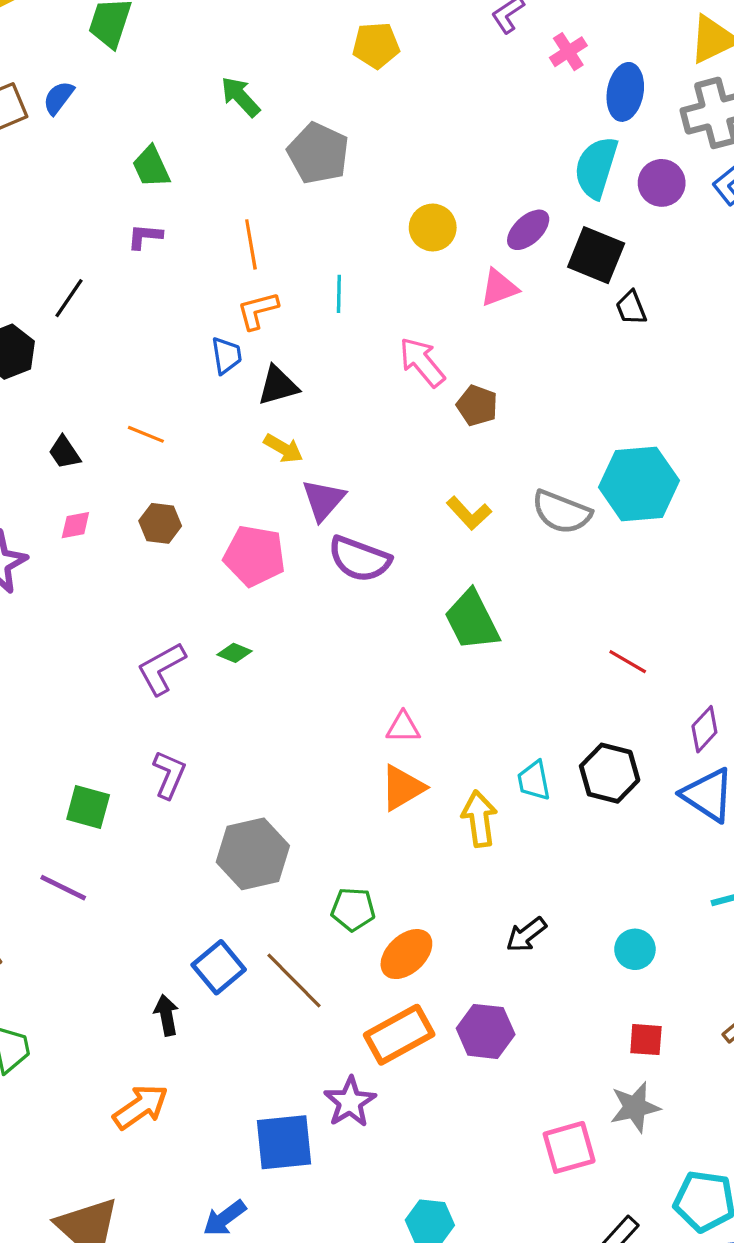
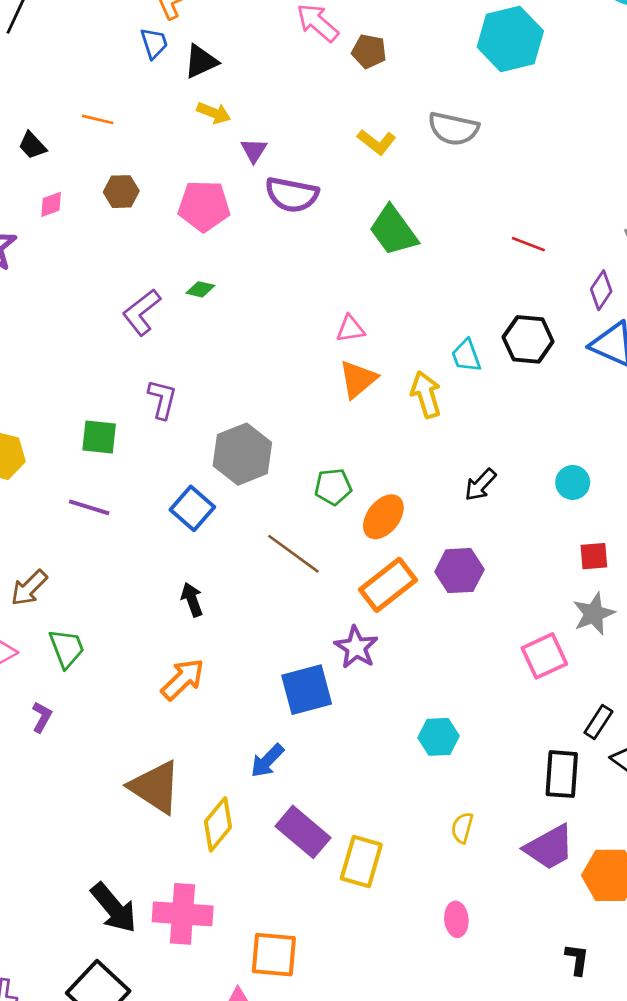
cyan hexagon: (639, 484) -> (510, 39), moved
purple triangle: (323, 500) -> (254, 150), size x0.7
blue square: (219, 967) -> (192, 508), moved

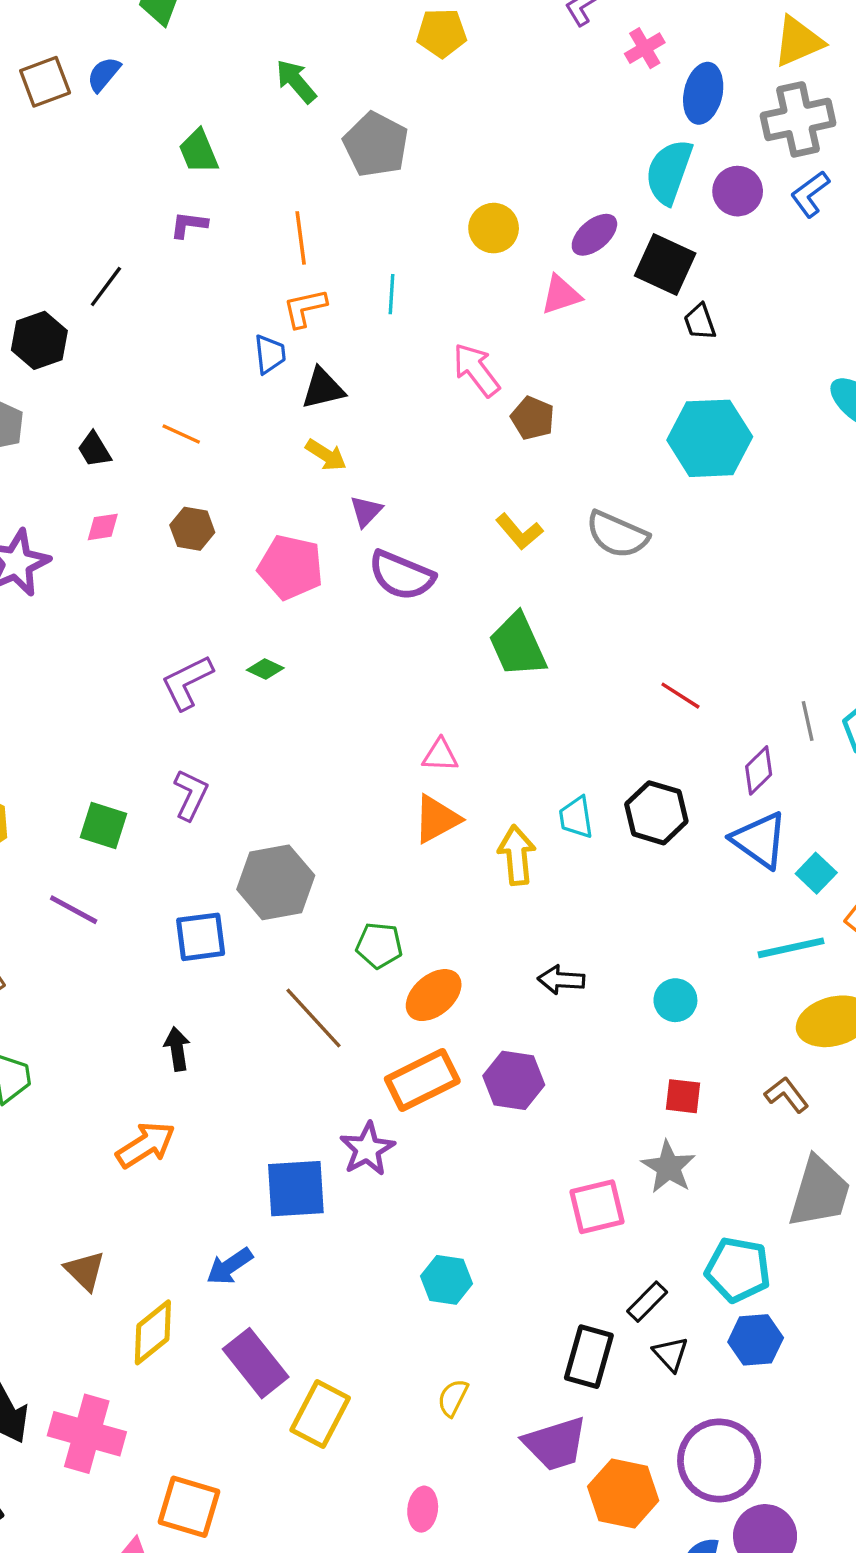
black arrow: (480, 485) -> (561, 980), turned 39
blue square: (192, 508) -> (201, 937), turned 30
gray star: (594, 614) -> (668, 1167), turned -30
brown triangle: (155, 787) -> (85, 1271), size x0.6

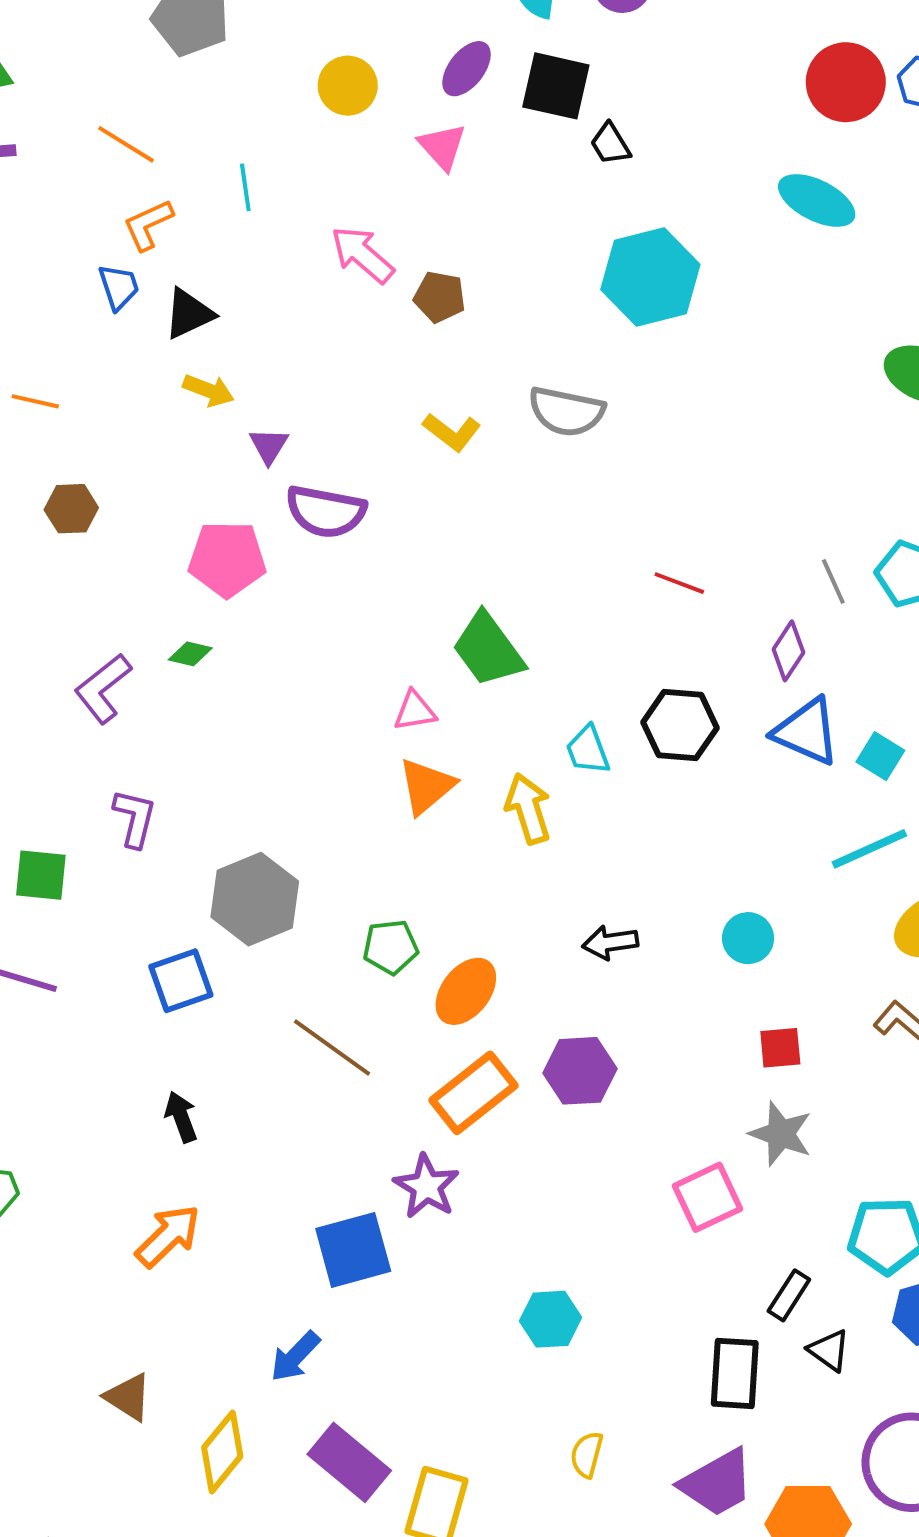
orange line: (301, 238) -> (126, 144), turned -39
pink triangle: (561, 295) -> (442, 147), turned -42
pink pentagon: (291, 567) -> (227, 559), moved
green trapezoid: (518, 645) -> (488, 649), moved

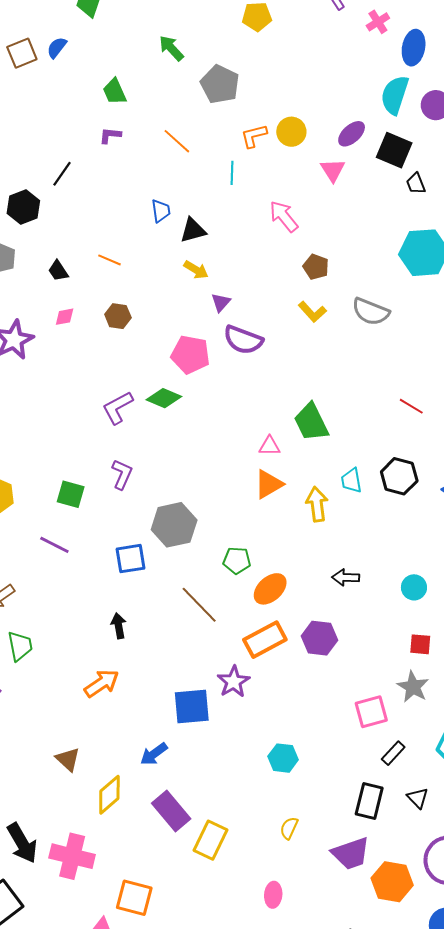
orange L-shape: (148, 225) -> (254, 136), moved
brown pentagon: (440, 297) -> (316, 267), moved
green diamond: (190, 654) -> (164, 398), size x1.6
black rectangle: (789, 1295) -> (393, 753), moved

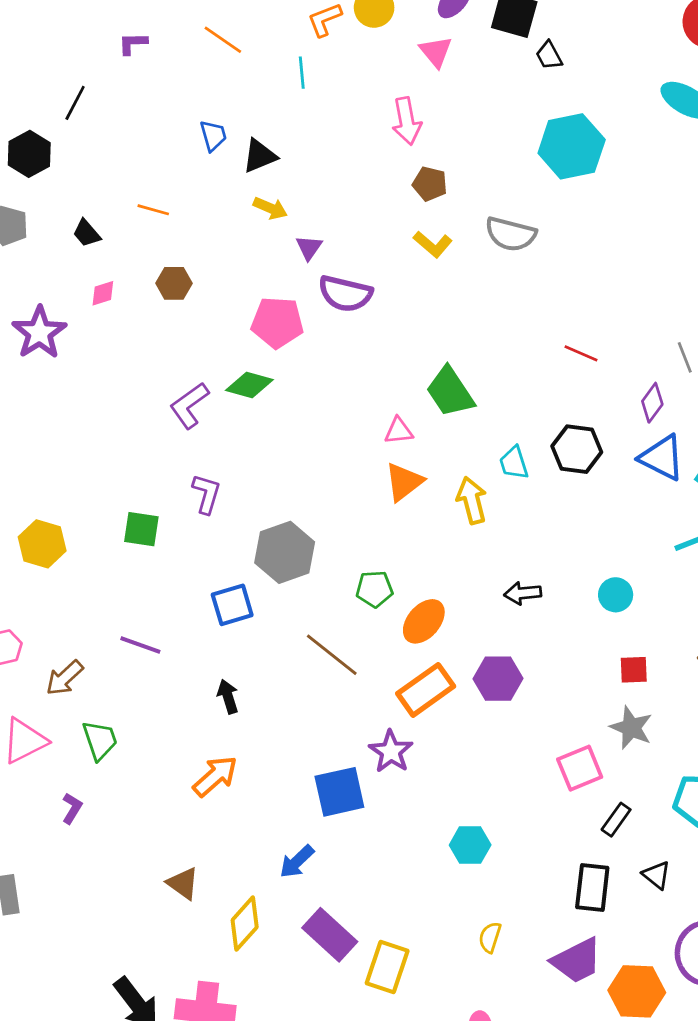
pink arrow: (284, 216) -> (407, 121), moved, turned -144
purple line: (54, 545) -> (140, 645), moved

